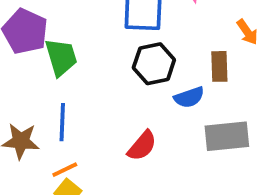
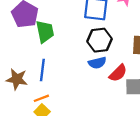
blue semicircle: (189, 97) -> (97, 63), moved
red semicircle: (142, 146) -> (118, 73), moved

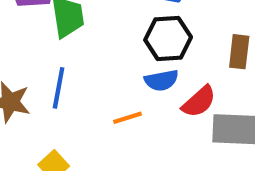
orange line: (41, 98) -> (128, 118), moved

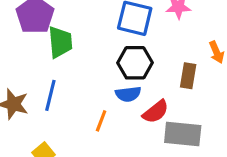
orange line: (128, 118) -> (101, 121), turned -55

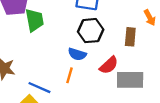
blue semicircle: (128, 94) -> (77, 54), moved, turned 30
blue line: (50, 95) -> (39, 88), moved, turned -75

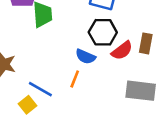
red semicircle: (109, 65) -> (122, 51), moved

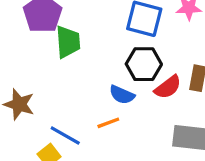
orange line: (75, 79) -> (108, 123), turned 48

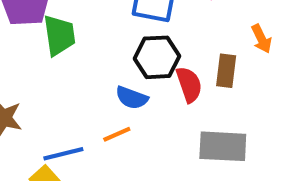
red semicircle: (168, 87) -> (189, 84), turned -68
blue line: (65, 136) -> (63, 154), turned -40

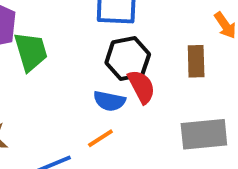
red semicircle: (189, 84) -> (141, 87), moved

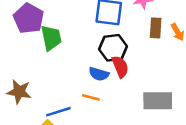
brown rectangle: (196, 61) -> (156, 28), moved
orange line: (100, 138) -> (91, 97), turned 42

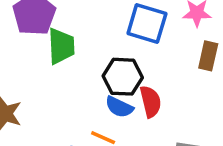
black hexagon: (113, 48) -> (123, 77), moved

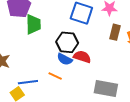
red semicircle: (151, 102) -> (82, 57), turned -60

